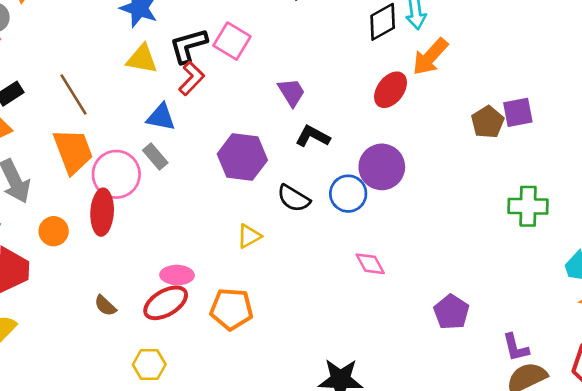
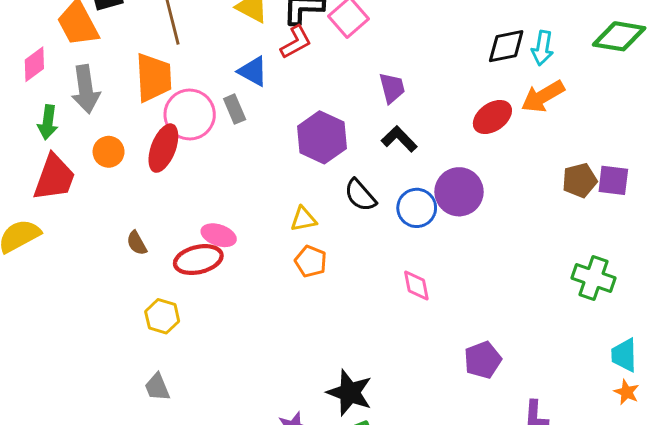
orange pentagon: (231, 309) -> (311, 261), moved, size x0.7

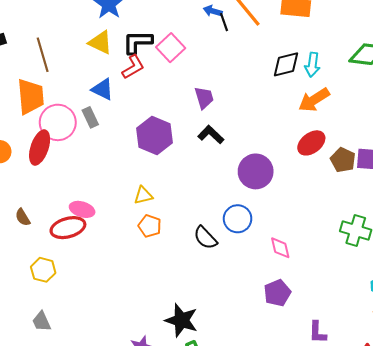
red ellipse: (492, 117) -> (311, 143), moved
brown pentagon: (580, 180) -> (343, 160), turned -30
black semicircle: (360, 195) -> (205, 238), moved
blue circle: (417, 208) -> (238, 219), moved
pink diamond: (416, 285) -> (280, 248), moved

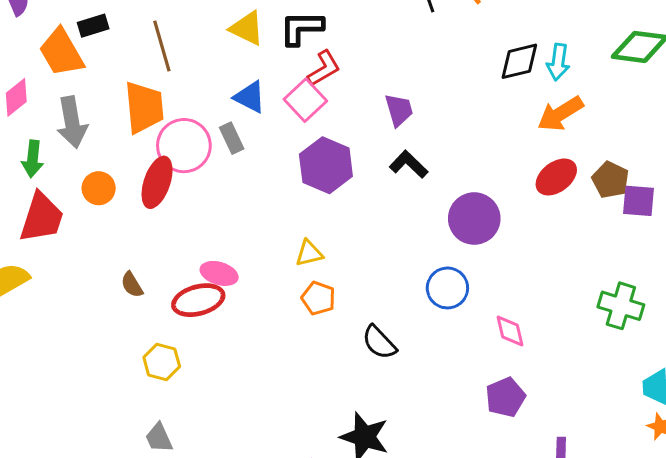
pink square: (171, 48) -> (305, 100), moved
red L-shape: (133, 67) -> (324, 68), moved
brown pentagon: (343, 160) -> (610, 180), moved
black semicircle: (205, 238) -> (379, 342), moved

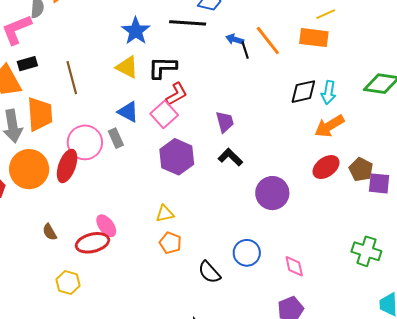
orange trapezoid: (144, 107) -> (40, 114), moved
orange circle: (99, 188) -> (29, 169), size x1.8
pink ellipse: (219, 273) -> (106, 226), turned 35
blue circle: (447, 288) -> (247, 253), moved

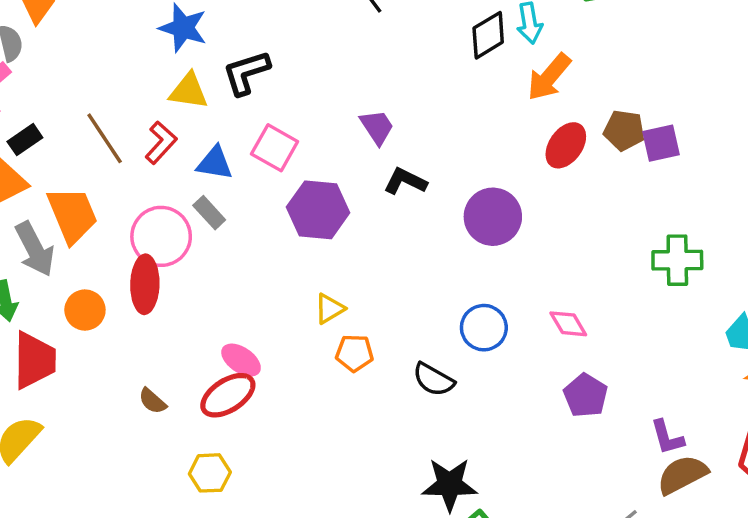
red L-shape: (176, 94) -> (161, 143), moved
orange circle: (29, 169) -> (85, 310), size x0.6

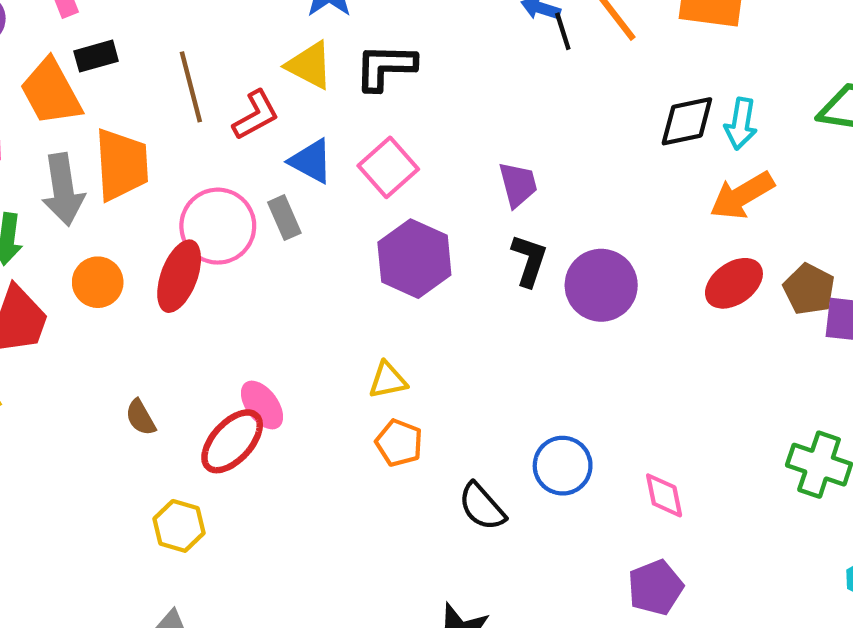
black L-shape: (405, 181) -> (529, 260), turned 63
purple circle: (493, 217) -> (601, 285), moved
red ellipse: (228, 395) -> (232, 441), turned -34

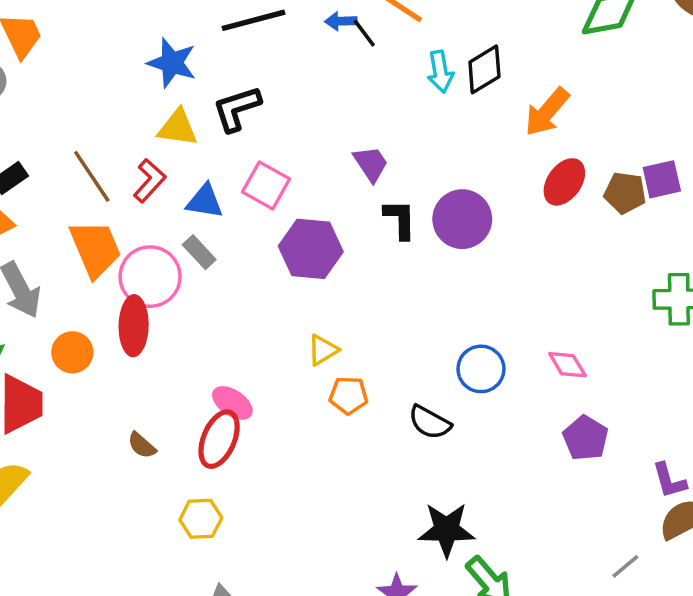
cyan arrow: (741, 124) -> (440, 72), moved
orange trapezoid: (122, 165) -> (95, 249), moved
brown pentagon: (809, 289) -> (625, 193), moved

